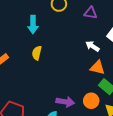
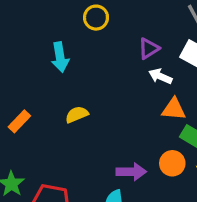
purple triangle: (91, 13) -> (149, 48), moved, turned -32
yellow semicircle: (37, 53) -> (77, 115), moved, turned 64

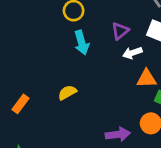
cyan arrow: (60, 57) -> (82, 43), moved
white arrow: (160, 76) -> (132, 53), turned -36

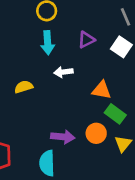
white arrow: (132, 53) -> (63, 72), moved

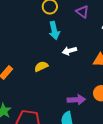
purple triangle: (86, 40) -> (82, 12), moved, turned -48

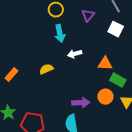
purple triangle: (82, 12) -> (88, 15), turned 32

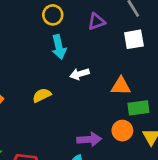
purple triangle: (88, 15) -> (96, 22), turned 32
white square: (116, 29) -> (134, 39), turned -35
green rectangle: (118, 80) -> (138, 108), turned -35

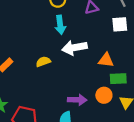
white arrow: (80, 74) -> (74, 48), size x1.6

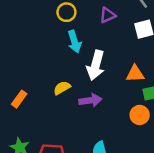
white arrow: (74, 48) -> (96, 65), turned -55
purple arrow: (77, 100) -> (90, 100), moved

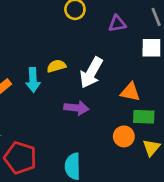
cyan arrow: (74, 42) -> (33, 80), moved
yellow semicircle: (62, 88) -> (56, 66), moved

